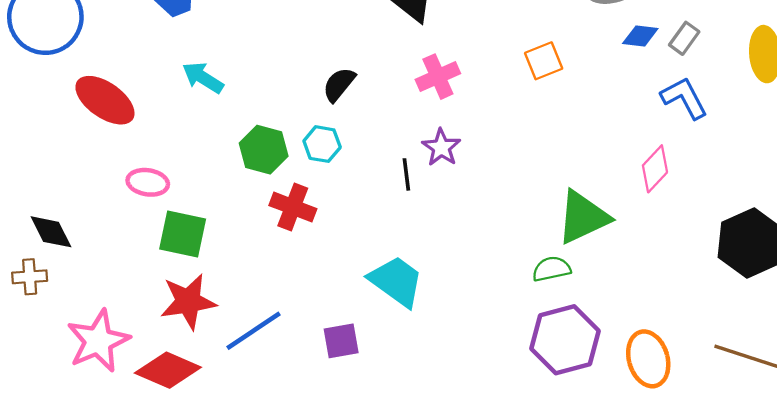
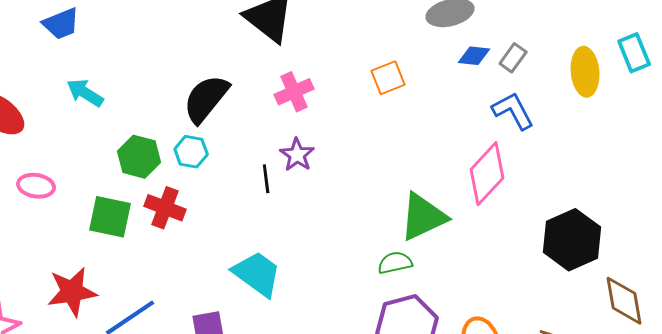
black semicircle: (339, 84) -> (206, 99), size x1.6
pink diamond: (655, 169) -> (487, 174), size x1.5
green square: (183, 234) -> (110, 217), moved

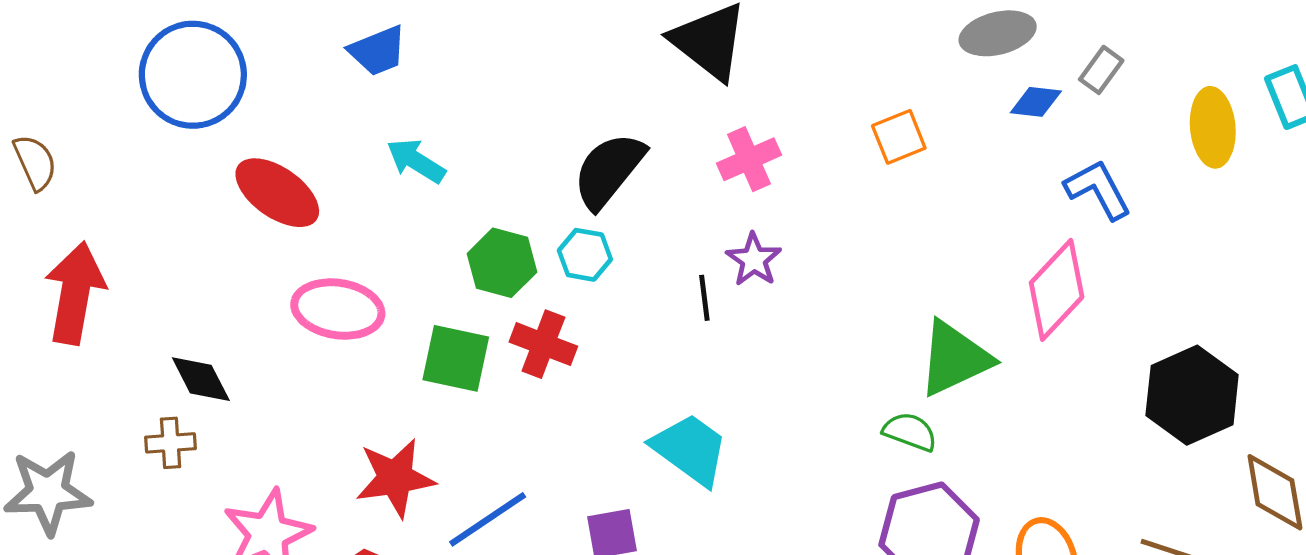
gray rectangle: (513, 58) -> (1101, 70), moved
pink ellipse: (36, 186) -> (338, 309), size x1.5
green semicircle: (395, 263) -> (910, 432), turned 32

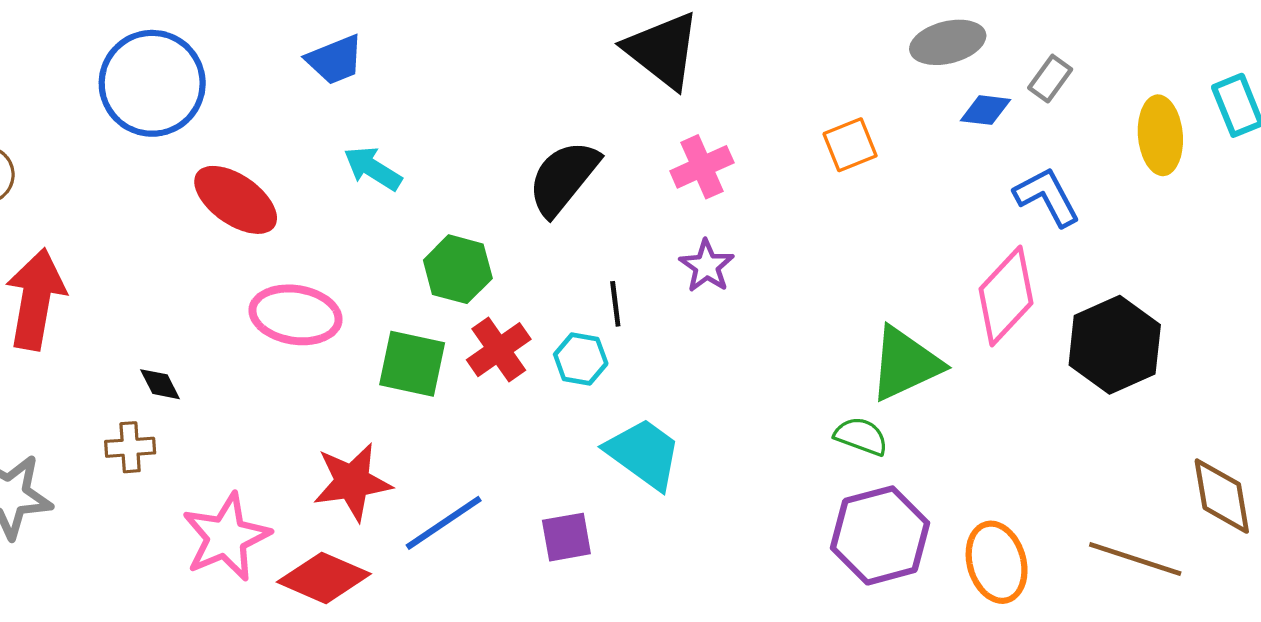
cyan hexagon: (585, 255) -> (581, 359), moved
black line: (704, 298) -> (615, 304), moved
red cross: (543, 344) -> (499, 350), turned 34
black diamond: (201, 379) -> (160, 384), size x0.7
black hexagon: (1192, 395) -> (1115, 345), moved

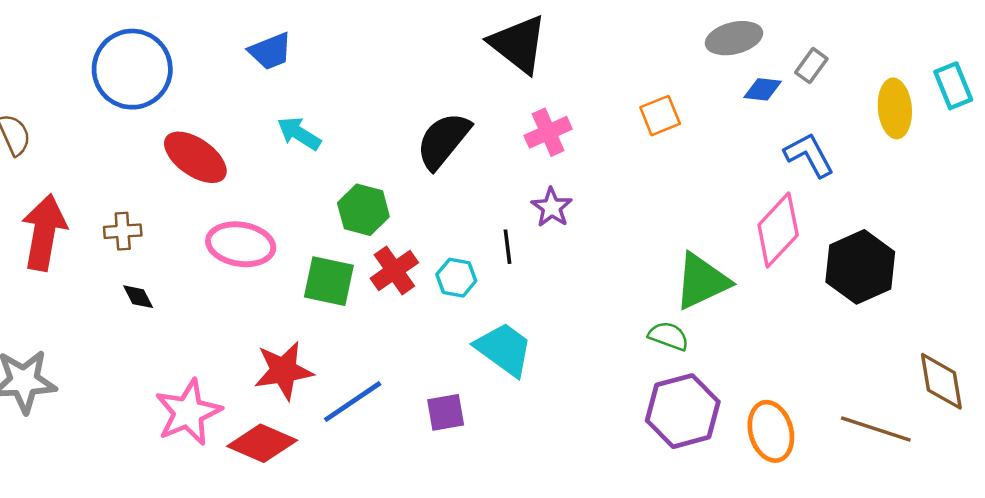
black line: (615, 304) -> (508, 247), moved
brown cross: (130, 447) -> (123, 231), moved

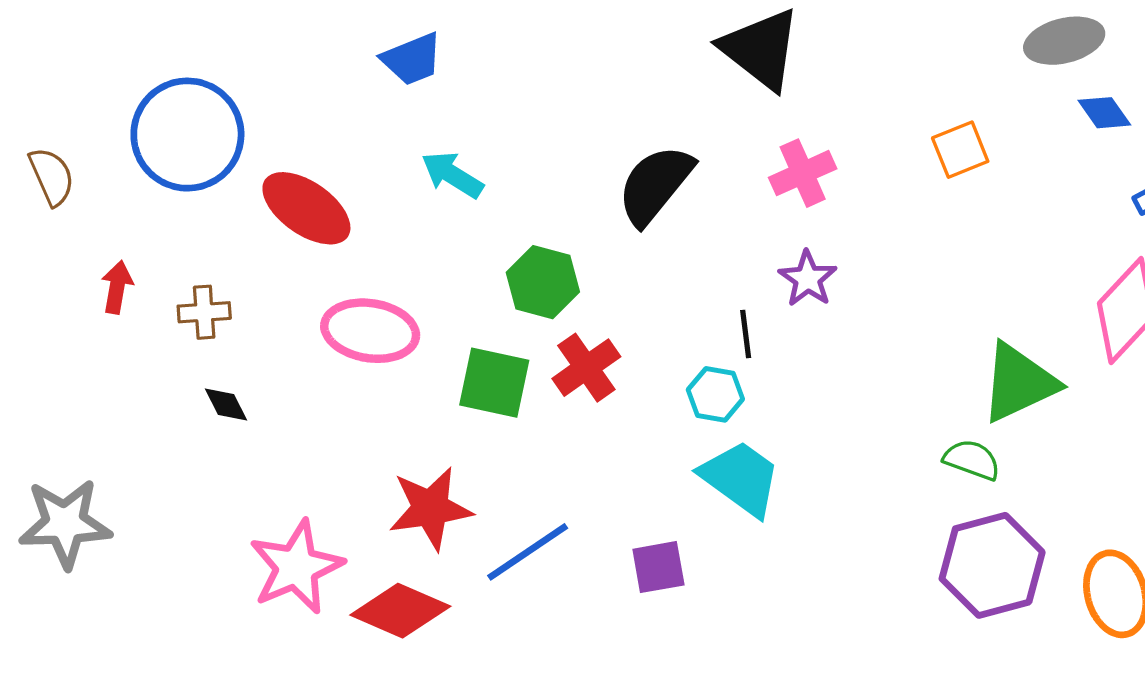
blue circle: (132, 69) -> (187, 135), moved
blue diamond: (763, 89) -> (1104, 113), turned 48
red arrow: (44, 232) -> (117, 287), moved, size x0.5
cyan hexagon: (456, 278) -> (715, 394), moved

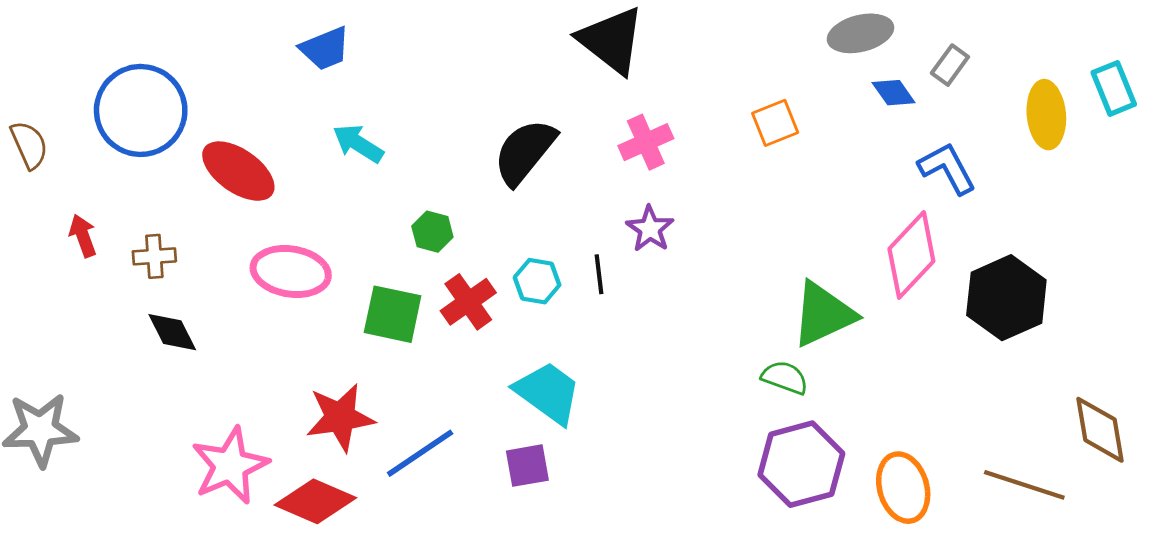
green hexagon: (543, 282) -> (432, 232), size x0.7
red arrow: (117, 287) -> (83, 236), turned -30
cyan hexagon: (715, 394) -> (537, 281), moved
black diamond: (226, 404) -> (172, 332), size x1.4
cyan trapezoid: (741, 478) -> (548, 393), moved

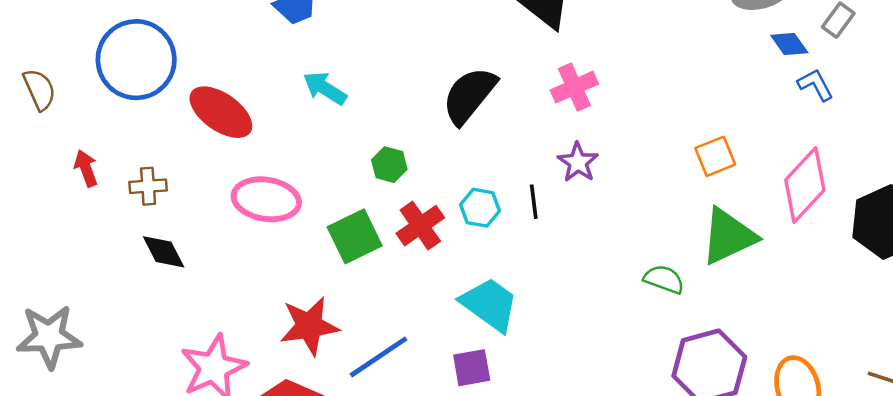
orange square: (775, 123) -> (715, 156), moved
blue L-shape: (947, 168) -> (816, 85), moved, size x0.7
green square: (393, 314) -> (355, 236), turned -38
green semicircle: (785, 377) -> (664, 279), moved

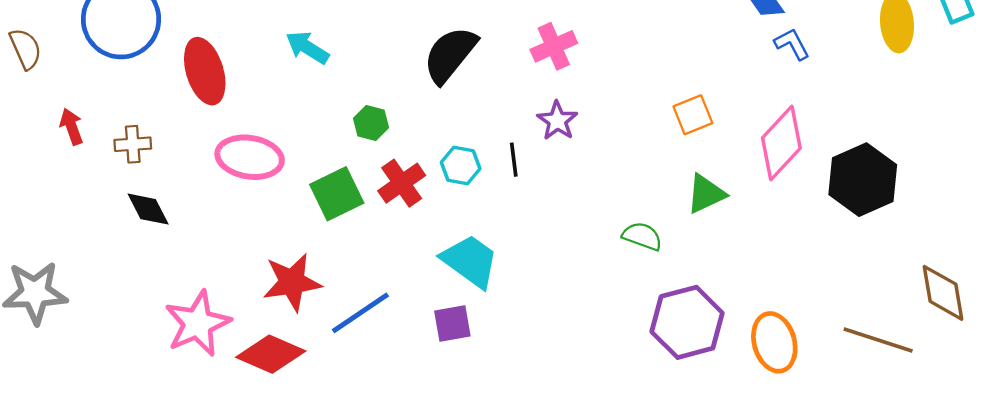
red ellipse: (221, 112) -> (205, 71), turned 38
green triangle: (728, 236) -> (706, 194), size x0.7

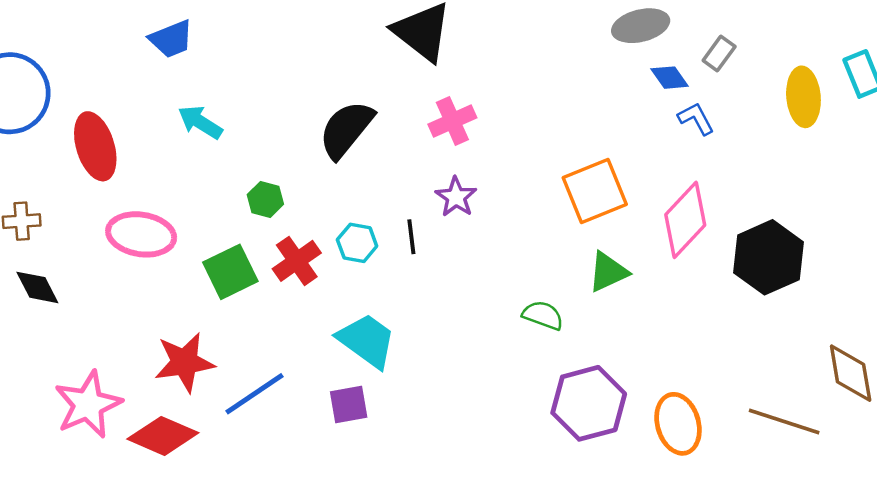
orange square: (693, 115) -> (595, 191), size x1.6

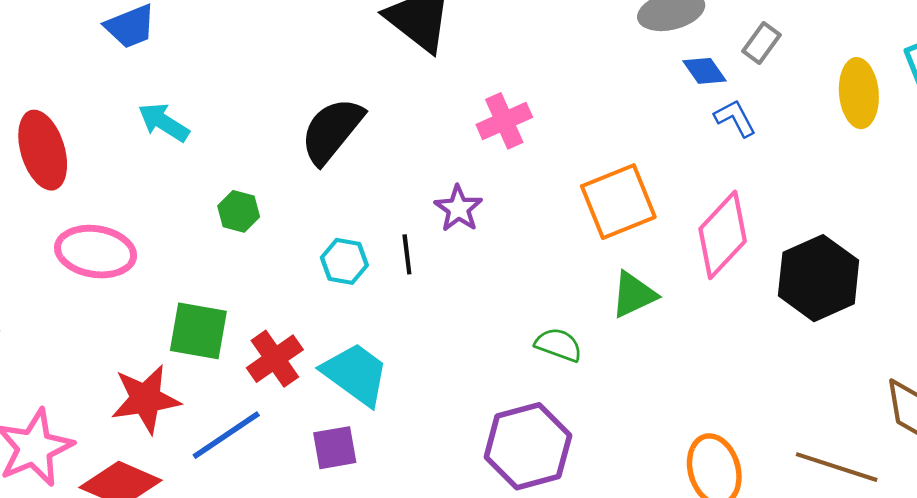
pink cross: (452, 121) -> (504, 121), moved
red cross: (297, 261) -> (275, 359), moved
green square: (230, 272) -> (198, 331), moved, turned 36
purple hexagon: (589, 403) -> (528, 446), moved

